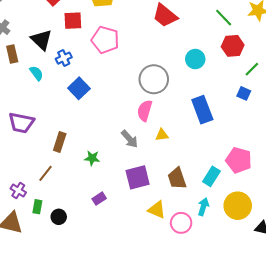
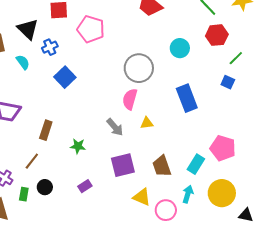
black circle: (59, 217) -> (45, 187), moved

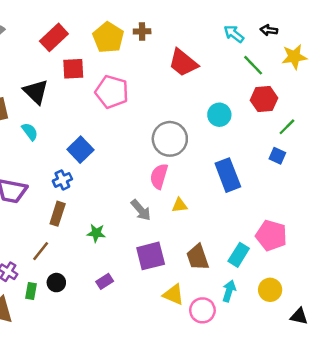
blue cross: (50, 47) -> (62, 180), moved
yellow circle: (222, 193) -> (270, 290), size x0.7

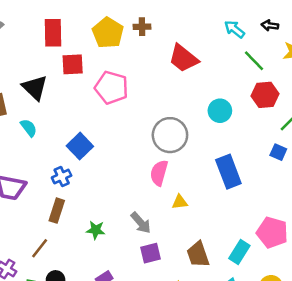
red rectangle: (54, 37) -> (53, 33), turned -48
gray arrow: (141, 210) -> (141, 223), moved
purple square: (151, 256) -> (150, 253), size x0.7

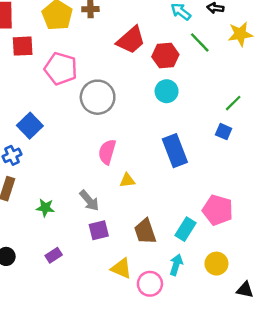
red trapezoid: (183, 58) -> (131, 40), turned -80
red hexagon: (265, 95) -> (165, 56), moved
gray circle: (170, 135) -> (98, 97), moved

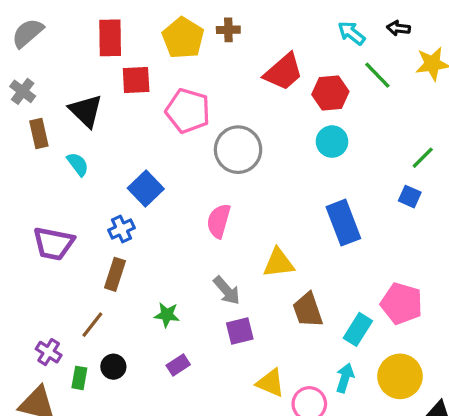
pink semicircle: (107, 152) -> (219, 221), moved
yellow triangle: (127, 180) -> (279, 263), size x1.5
green star: (45, 208) -> (167, 315), moved
brown trapezoid: (145, 231) -> (308, 310), moved
yellow circle: (216, 264) -> (400, 376), size x1.4

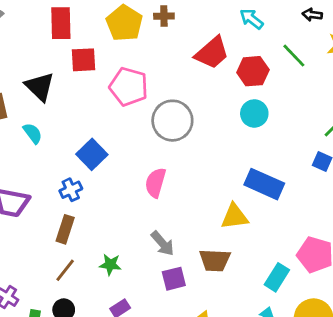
cyan arrow: (351, 33) -> (251, 19), moved
blue rectangle: (343, 223) -> (264, 184), turned -45
yellow triangle: (279, 263) -> (235, 217), moved
brown trapezoid: (308, 310) -> (215, 260), moved, turned -68
brown line: (92, 325) -> (65, 270), moved

